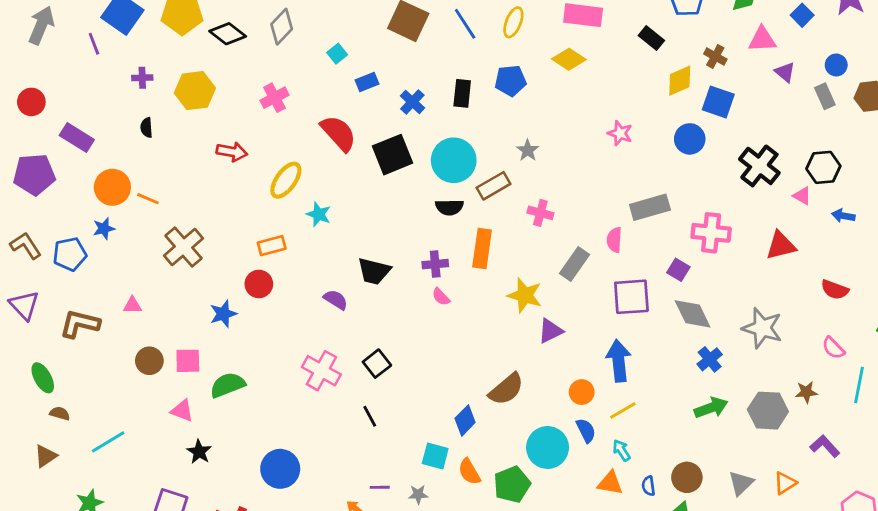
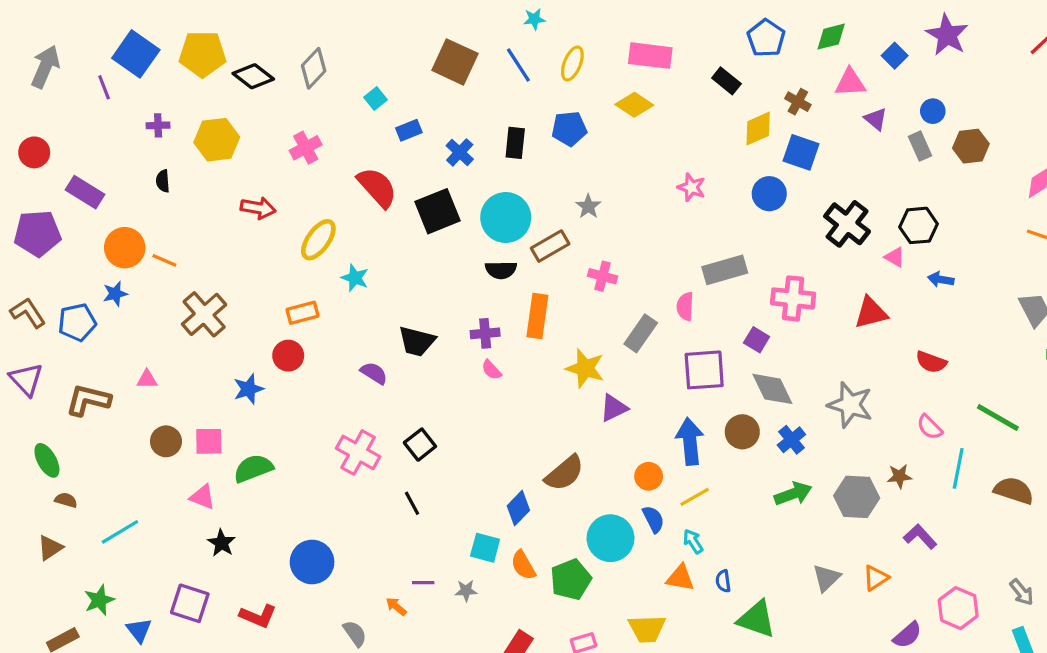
brown circle: (687, 477) -> (742, 432), moved

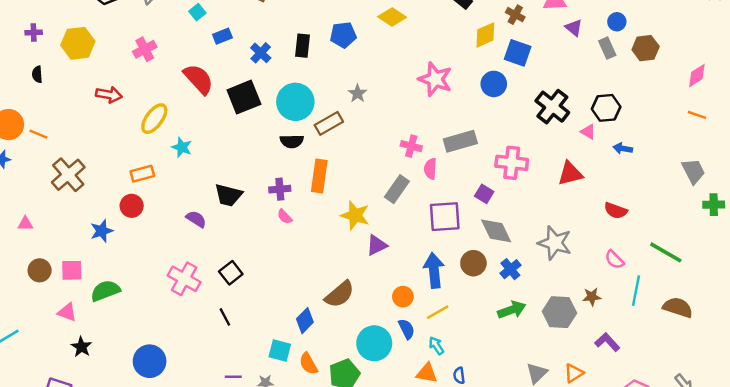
pink star: (691, 187) -> (435, 79), size x1.6
pink cross: (603, 276) -> (411, 146), moved

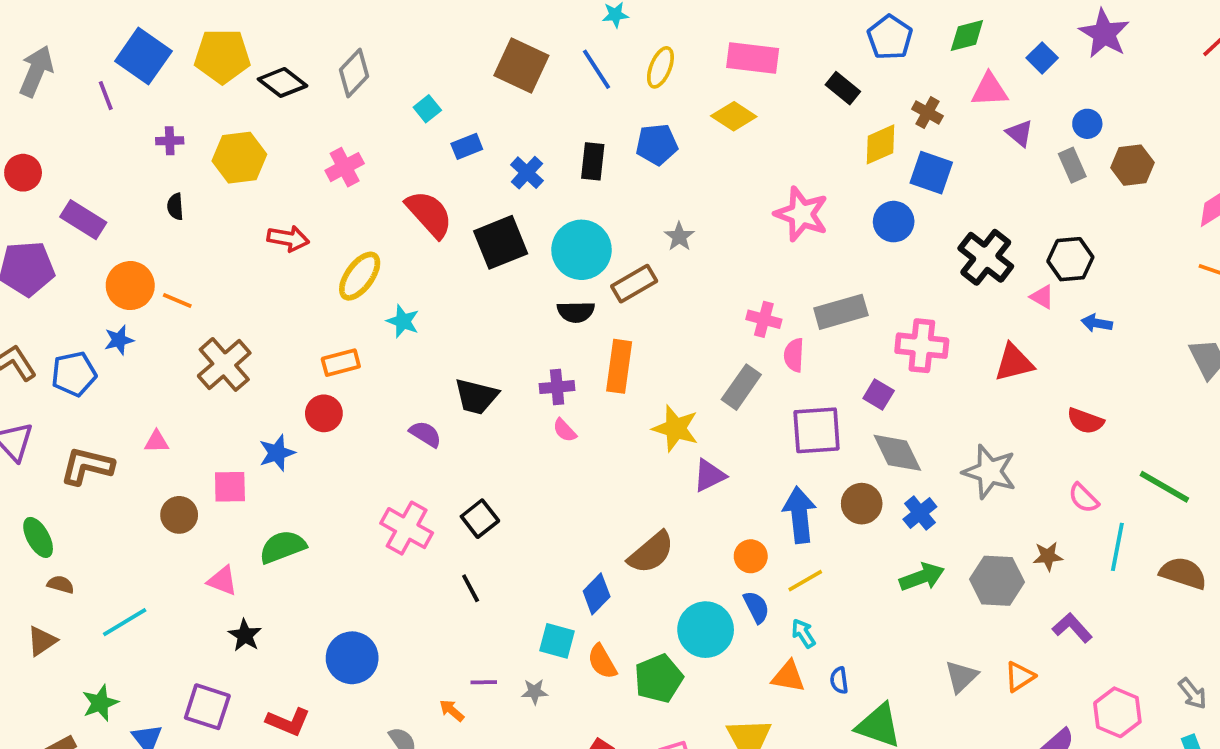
pink square: (72, 270) -> (230, 487), moved

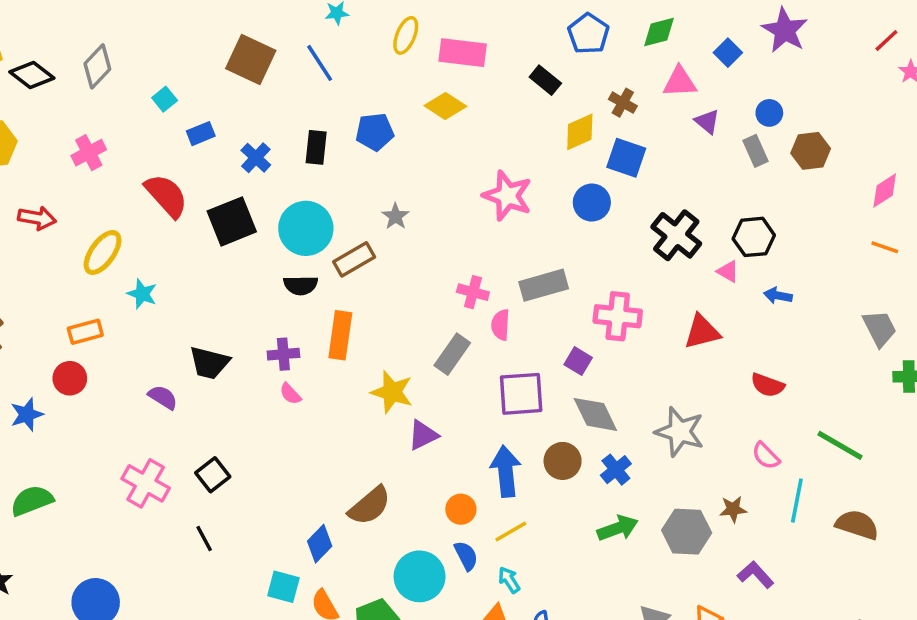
yellow ellipse: (660, 67) -> (406, 35), moved

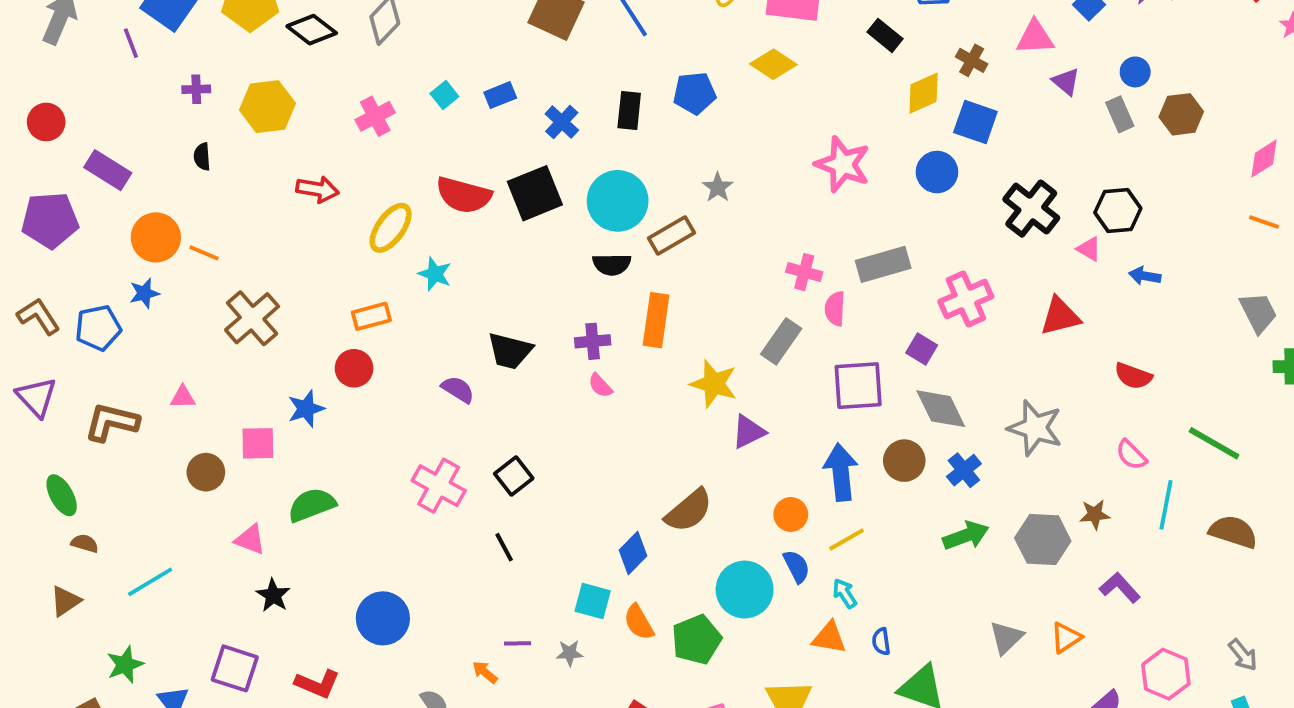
cyan square: (165, 99) -> (444, 95), moved
red semicircle: (166, 196) -> (464, 195), moved, turned 147
pink cross: (618, 316) -> (966, 299), turned -30

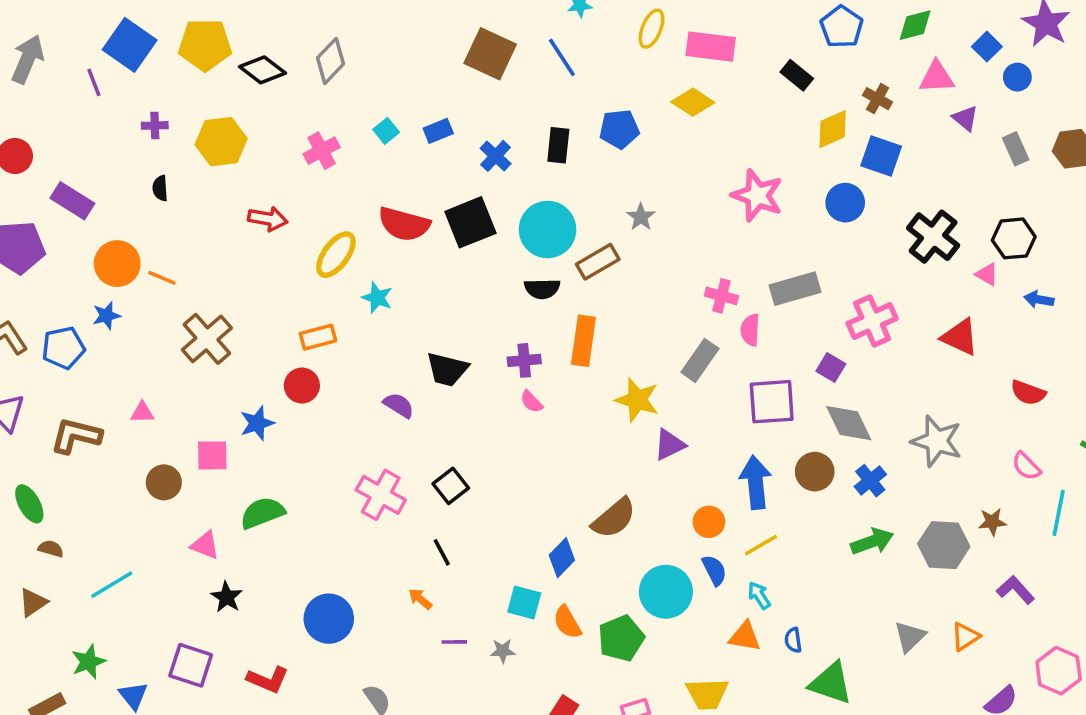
blue circle: (1135, 72) -> (1017, 77), moved
red triangle: (1060, 316) -> (960, 337), turned 39
orange arrow: (485, 672) -> (420, 599), moved

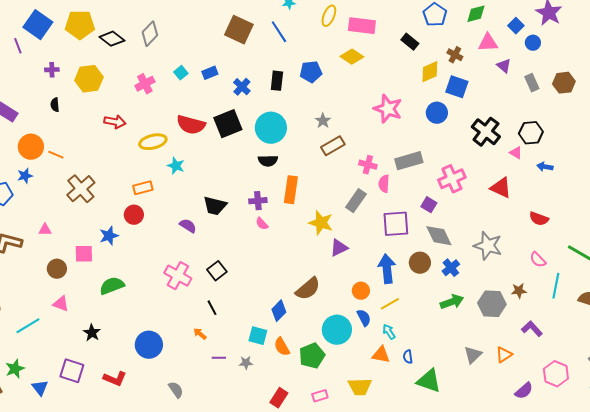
yellow ellipse: (336, 255) -> (153, 142), turned 40
brown rectangle: (598, 262) -> (333, 146), moved
pink triangle: (205, 545) -> (61, 304), moved

